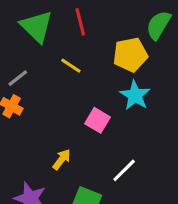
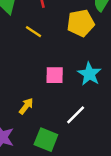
cyan star: (135, 95) -> (89, 74), moved
pink square: (97, 120) -> (55, 75), turned -30

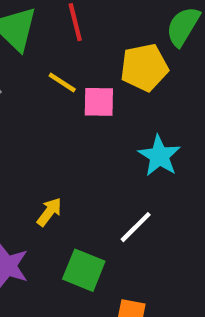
pink square: (55, 75) -> (99, 102), moved

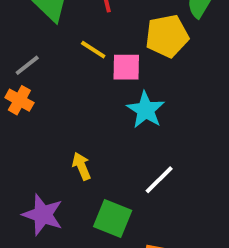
cyan star: (159, 156) -> (146, 110), moved
yellow arrow: (49, 212) -> (82, 166), turned -60

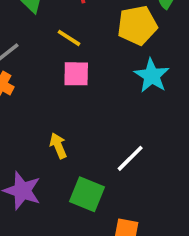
pink square: (126, 67) -> (76, 74), moved
cyan star: (146, 110) -> (152, 76), moved

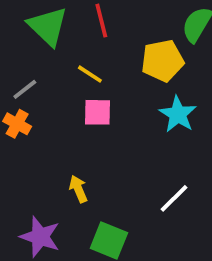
white line: (130, 158) -> (174, 198), moved

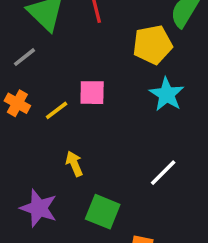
yellow line: (90, 74) -> (57, 110), moved, turned -70
gray line: (25, 89) -> (25, 57), moved

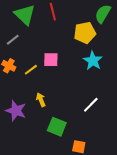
purple star: (39, 208) -> (16, 111), moved

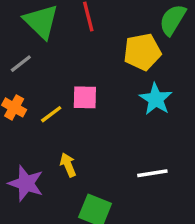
white line: (91, 105) -> (152, 173), turned 36

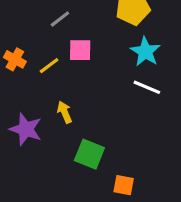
gray line: (21, 64) -> (60, 19), moved
white line: (152, 173) -> (147, 87), moved, turned 32

